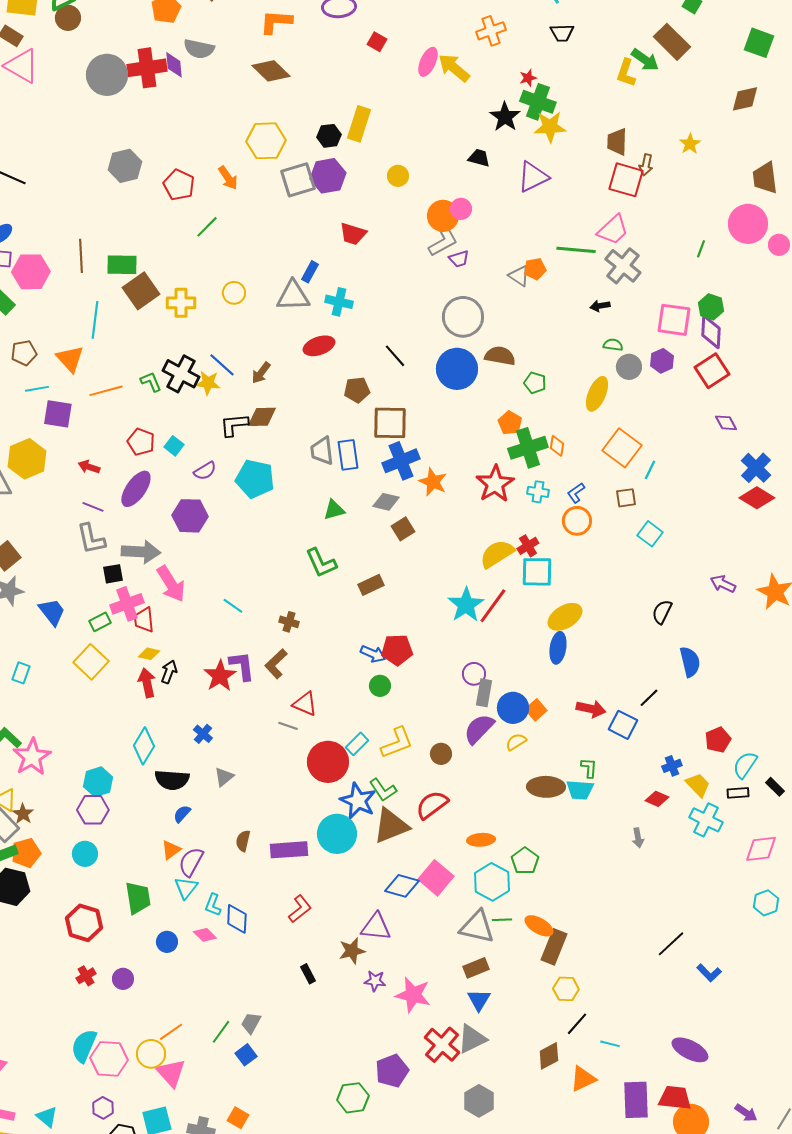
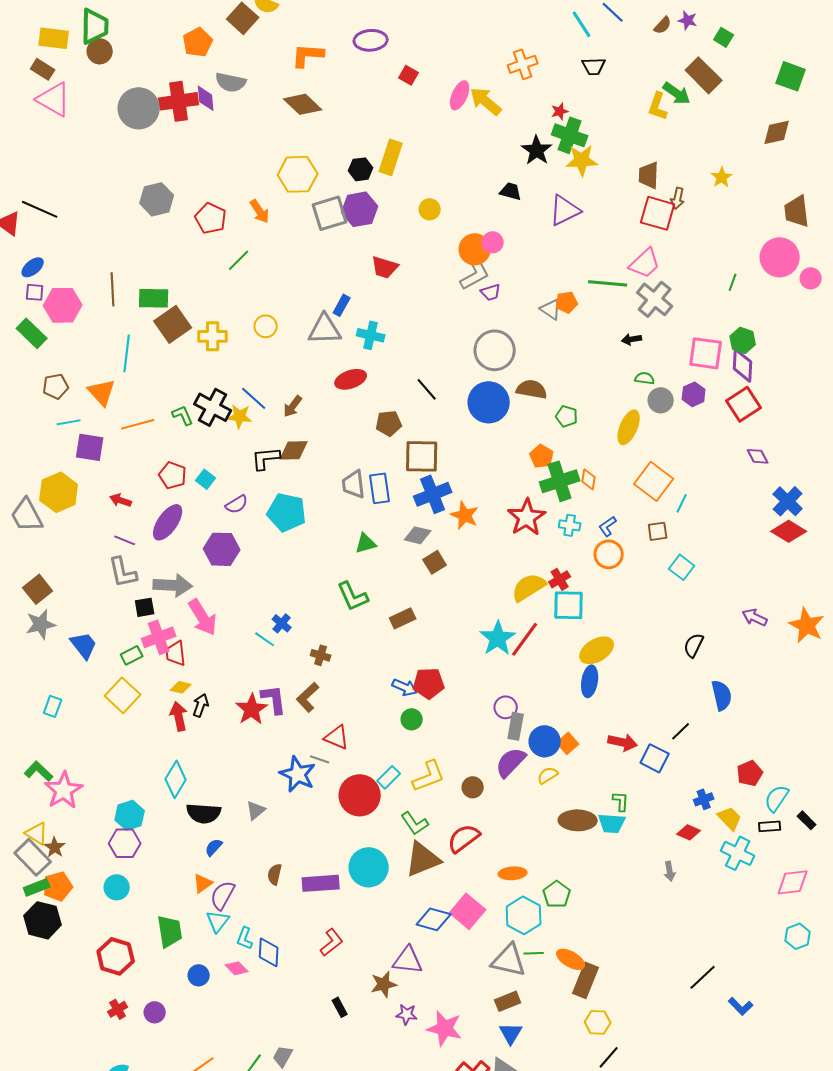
blue cross: (203, 734) -> (282, 623), moved
blue star: (358, 801) -> (298, 774), moved

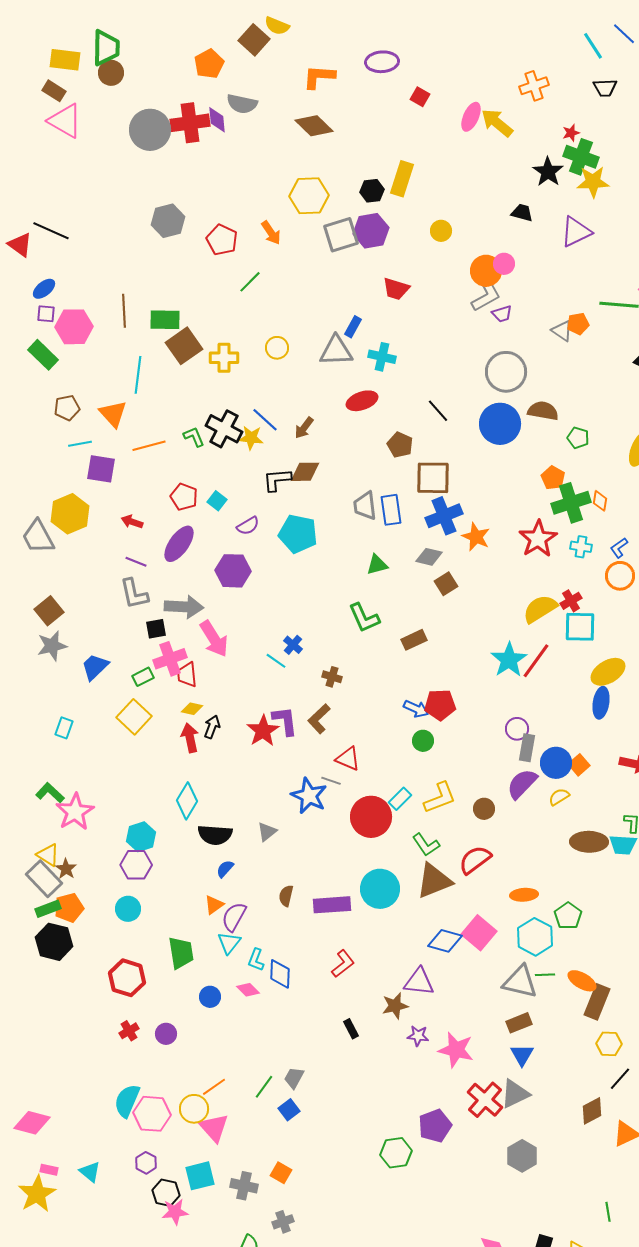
brown pentagon: (389, 423) -> (400, 445), turned 30
blue trapezoid: (84, 645) -> (95, 667), turned -96

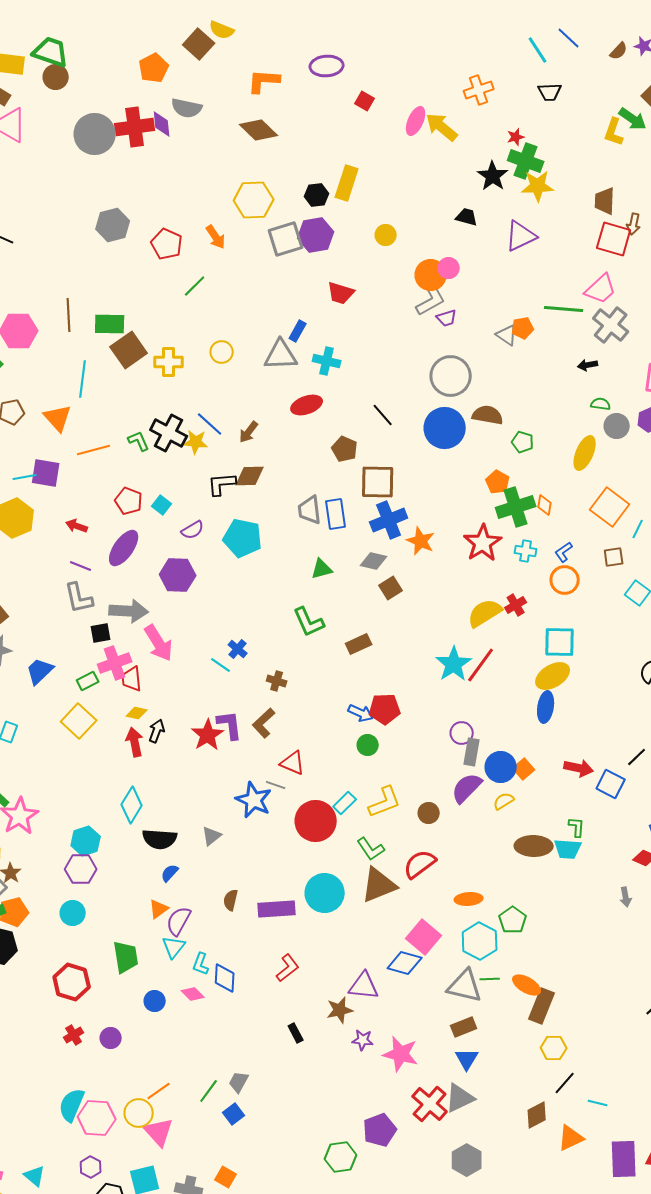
green trapezoid: (106, 48) -> (51, 52), turned -72
cyan line: (80, 444) -> (25, 477), moved
cyan square: (580, 627) -> (560, 642), moved
blue diamond: (445, 941) -> (405, 963), moved

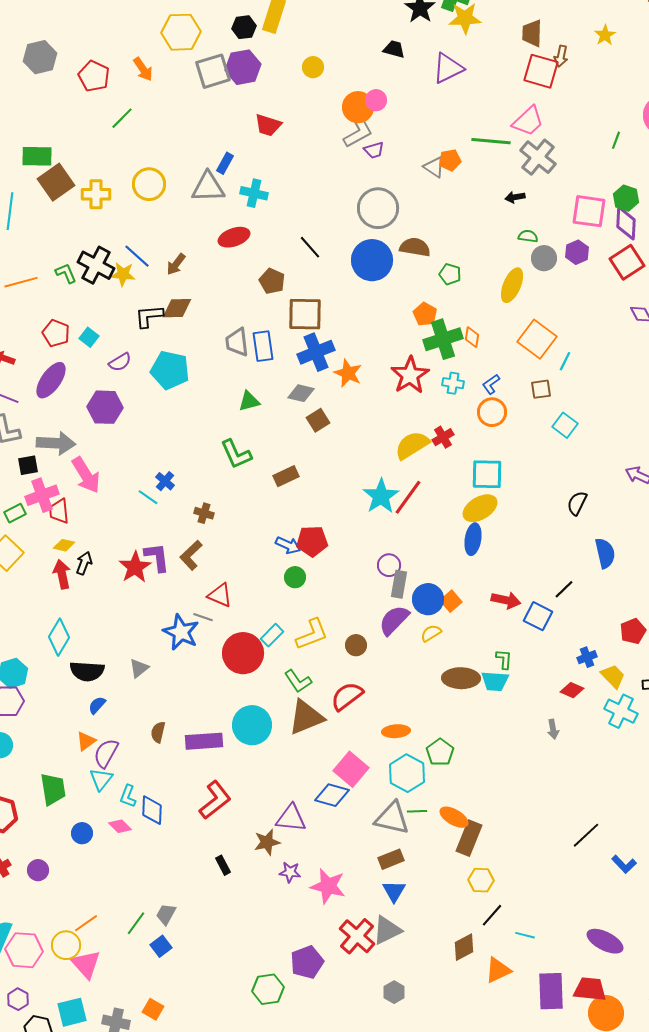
yellow circle: (222, 352) -> (149, 184), size x1.4
red L-shape: (288, 968) -> (215, 800), size x1.4
gray hexagon: (467, 1160) -> (394, 992), size x0.7

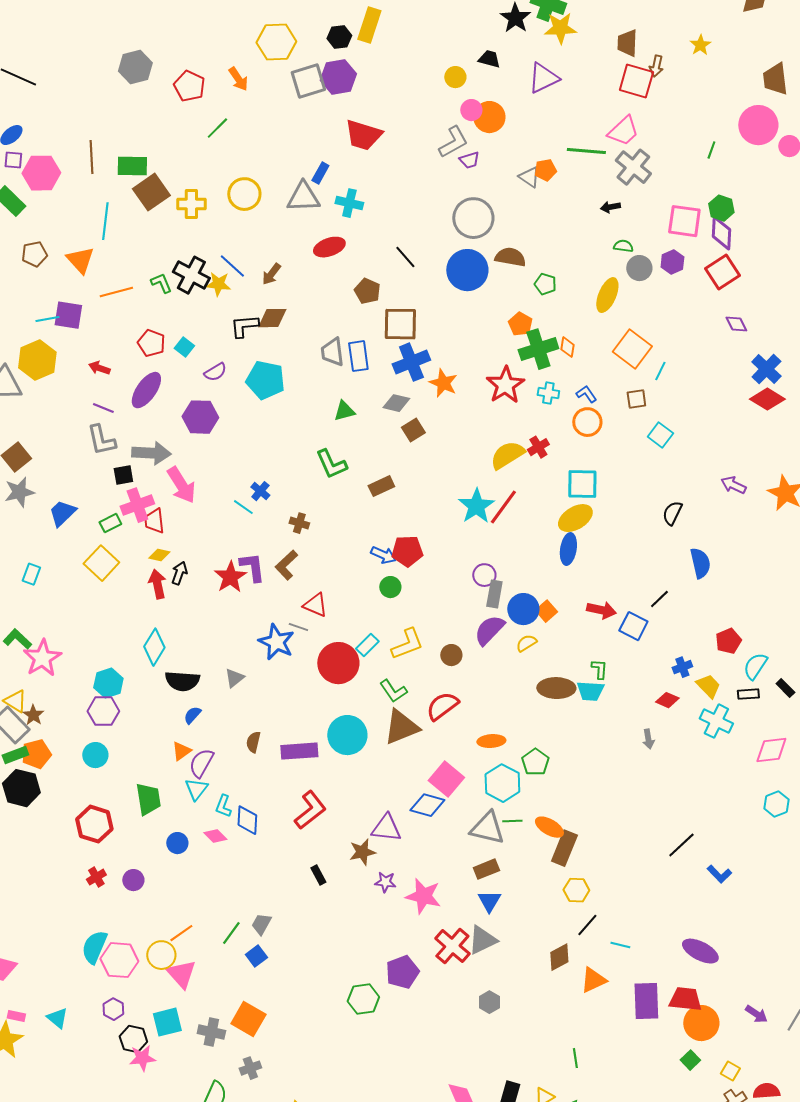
yellow circle: (313, 67) -> (455, 77), moved
orange circle: (358, 107) -> (489, 117), moved
red trapezoid: (268, 125) -> (363, 135), size x1.4
blue L-shape: (491, 384) -> (586, 394), turned 90
orange square: (153, 1009) -> (248, 1019), size x1.6

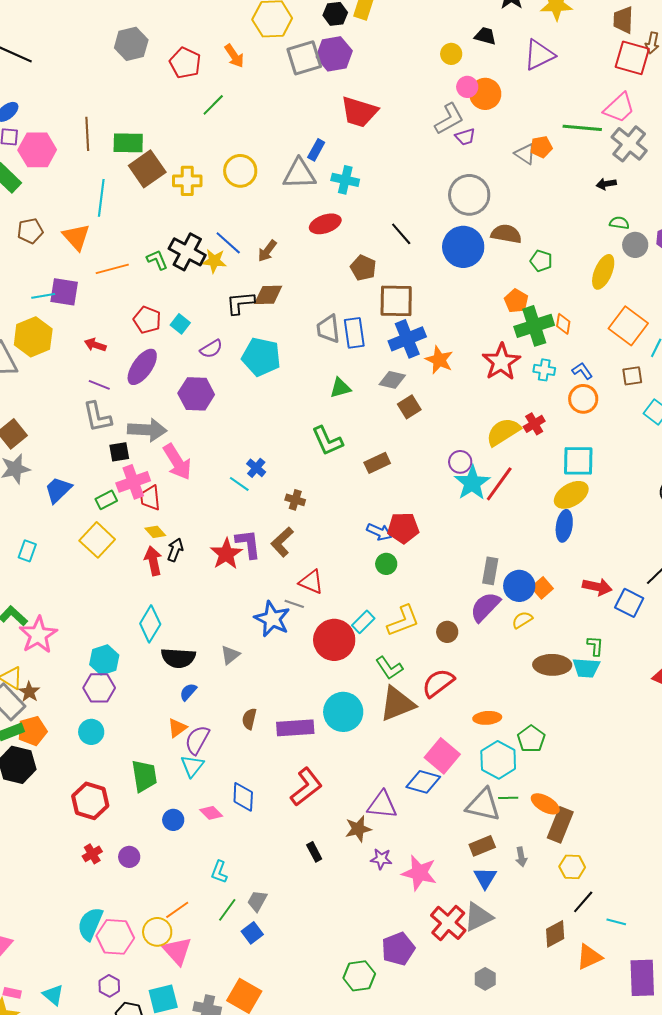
yellow diamond: (159, 555) -> (155, 532), turned 35
purple circle: (484, 575) -> (460, 462), moved
gray arrow: (648, 739) -> (521, 857), moved
cyan L-shape: (223, 806) -> (219, 872), moved

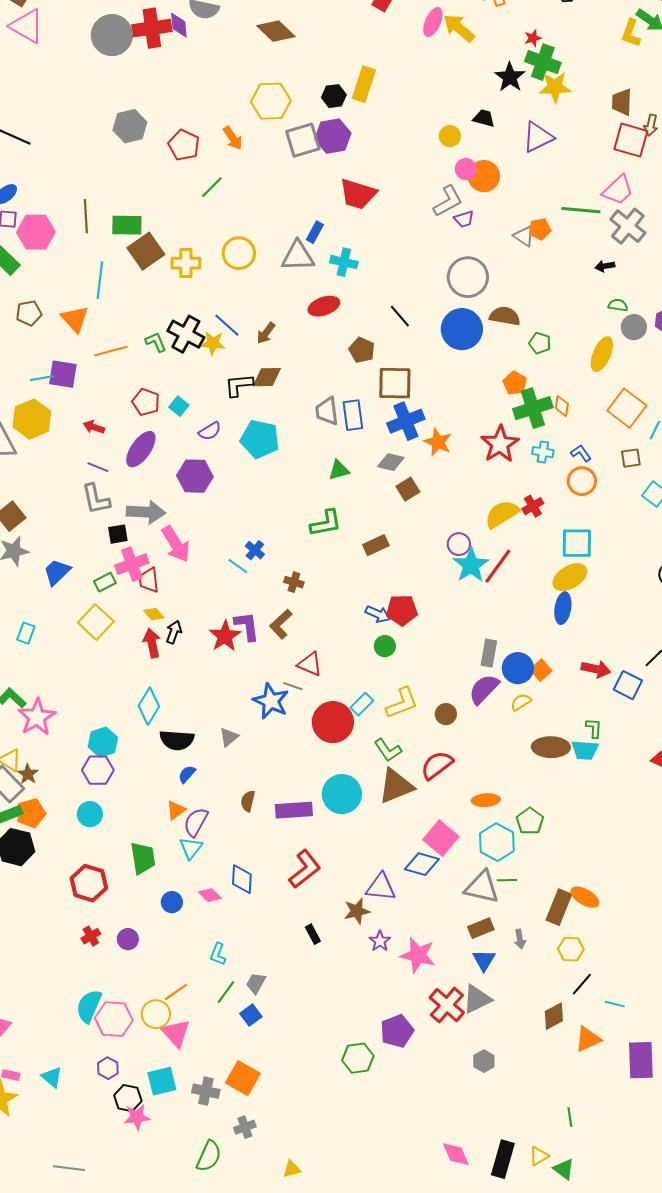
green L-shape: (327, 441) -> (326, 523), turned -76
orange ellipse: (545, 804) -> (585, 897), moved
purple star: (381, 859) -> (380, 941), turned 30

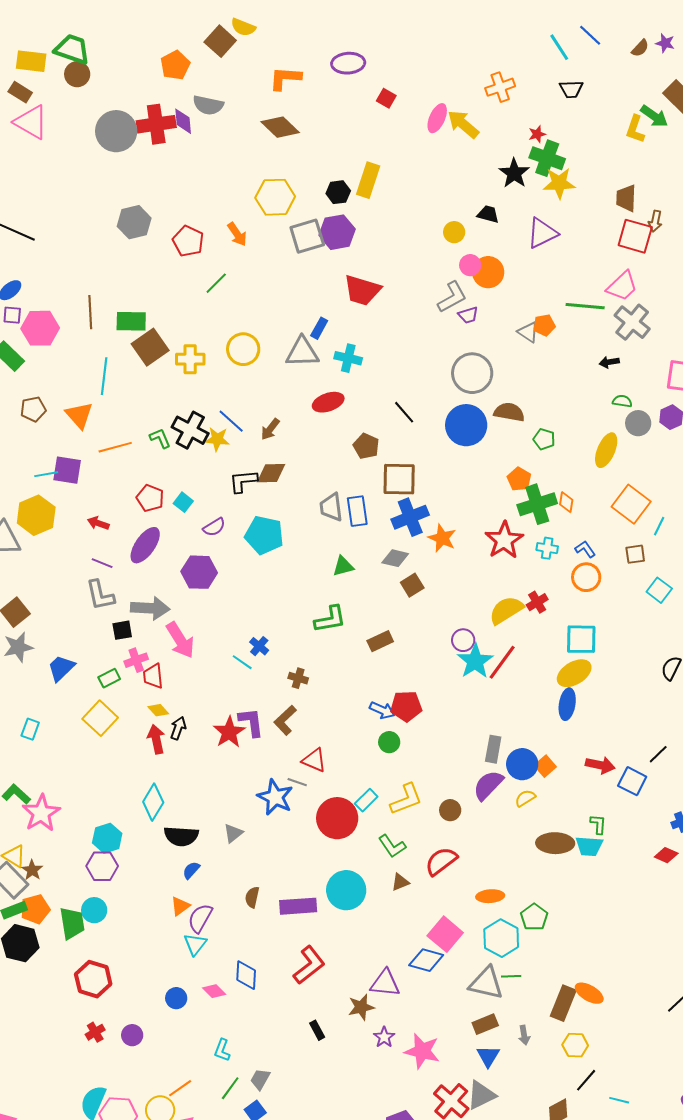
pink cross: (132, 564) -> (136, 660), size x0.7
brown triangle: (396, 786) -> (400, 882), size x0.5
green trapezoid: (143, 858) -> (72, 923), moved

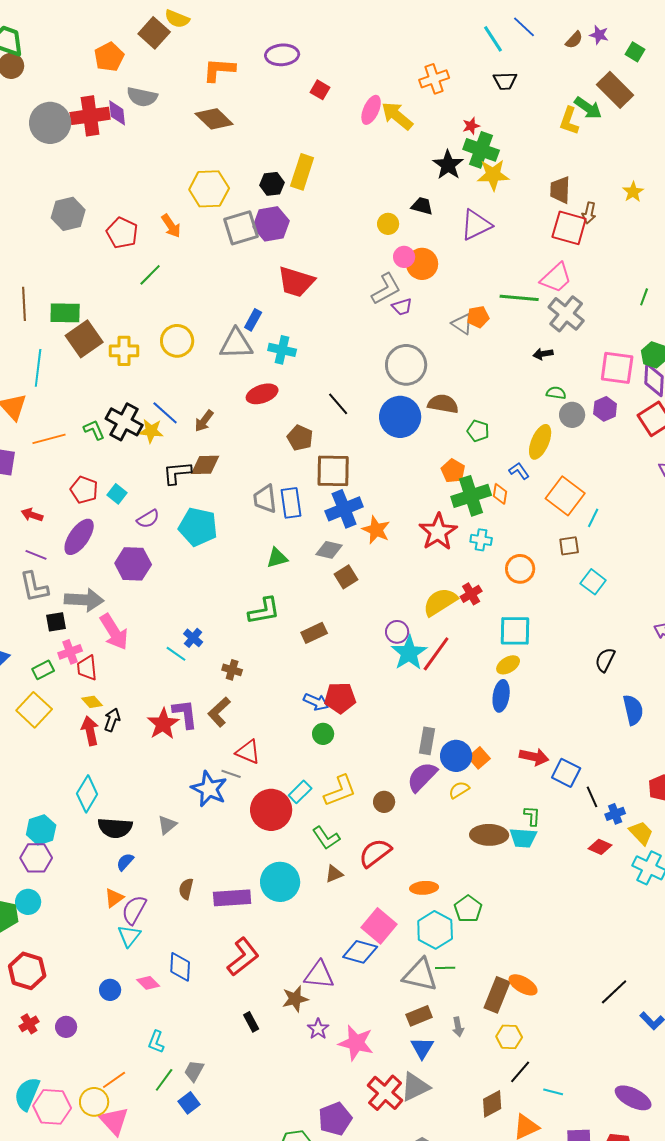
blue L-shape: (585, 549) -> (519, 471), moved
yellow ellipse: (574, 673) -> (508, 665), size x0.7
black line: (658, 754) -> (592, 797), moved, turned -70

